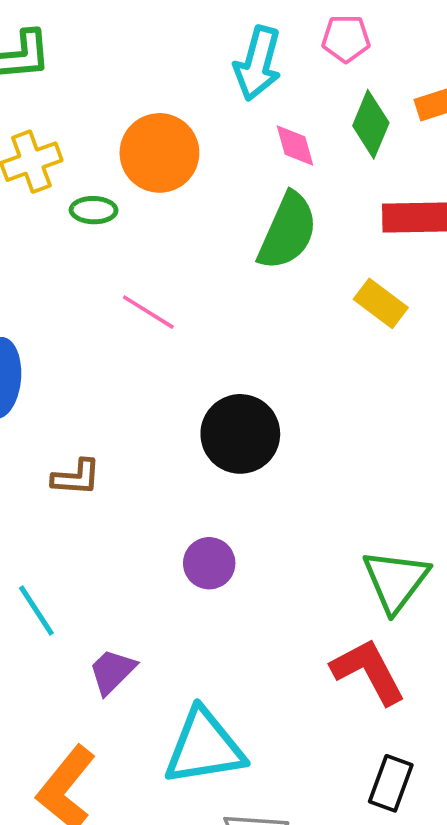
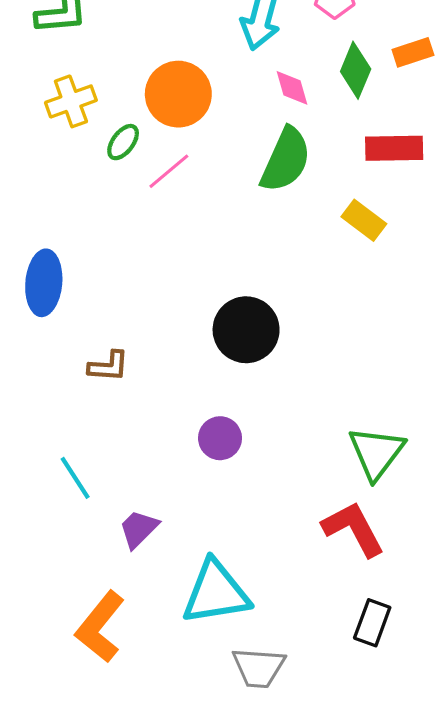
green ellipse: (94, 210) -> (123, 142), turned -54
pink line: (148, 312) -> (169, 171), moved, turned -72

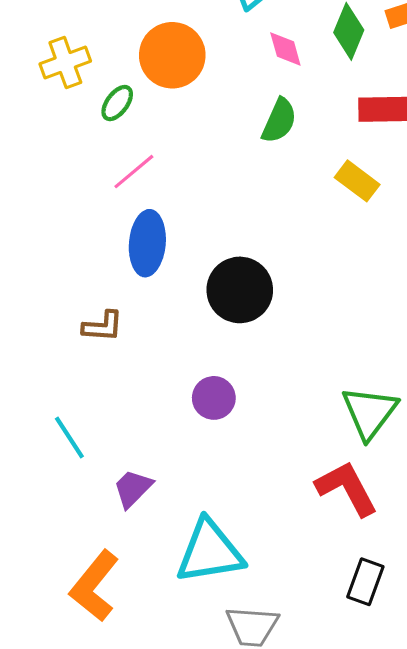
green semicircle: (286, 160) -> (279, 121), size x0.7
pink line: (169, 171) -> (134, 172), moved
blue ellipse: (44, 283) -> (147, 243), moved

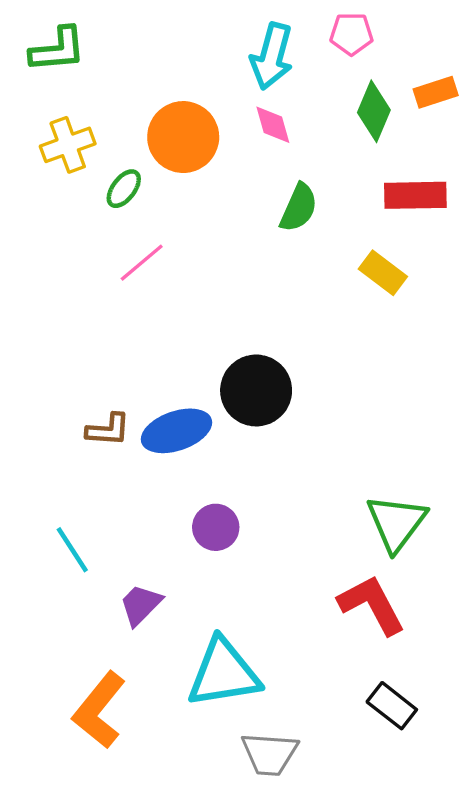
pink diamond: (285, 49) -> (273, 125), moved
blue ellipse: (147, 243) -> (176, 431), moved, turned 66
purple circle: (214, 398) -> (216, 527), moved
black rectangle: (365, 582) -> (392, 706), turned -72

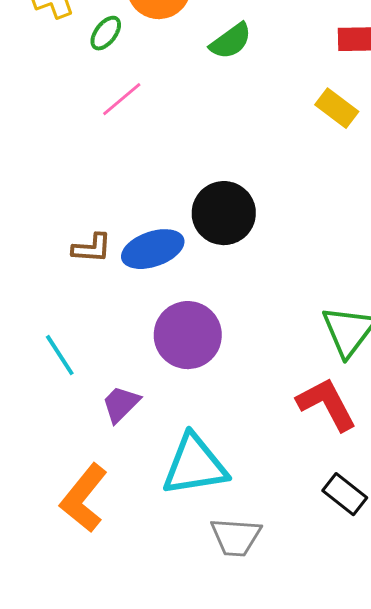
green semicircle: (299, 208) -> (231, 41), moved, turned 30
purple circle: (216, 527) -> (188, 335), size x1.6

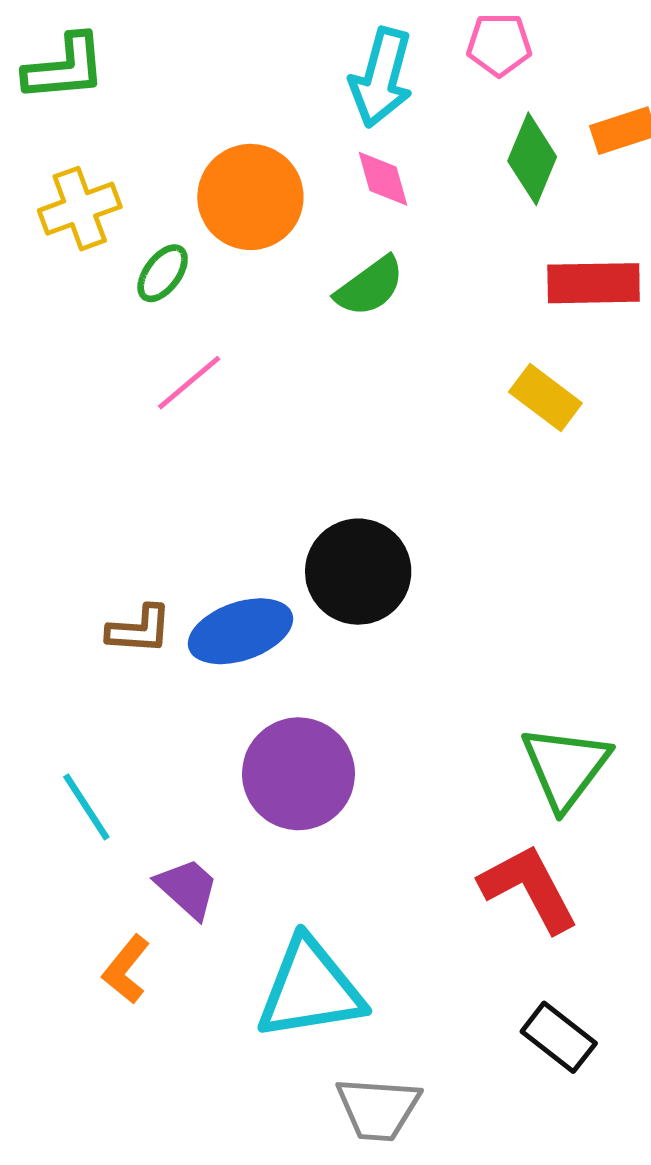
purple trapezoid: (121, 404) -> (187, 888), turned 87
orange L-shape: (84, 498) -> (126, 969), moved, size x0.6

